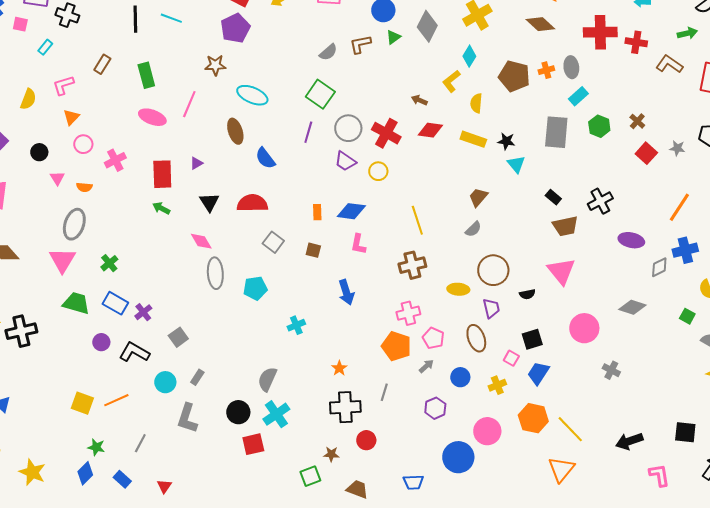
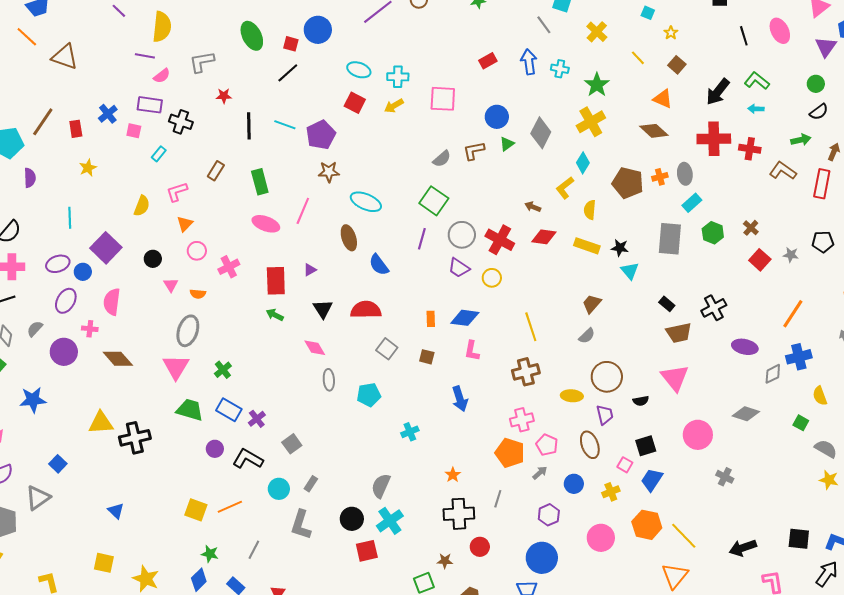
purple pentagon: (235, 28) -> (321, 135), moved
gray ellipse: (215, 273) -> (329, 380), size x0.7
blue circle: (458, 457) -> (542, 558), moved

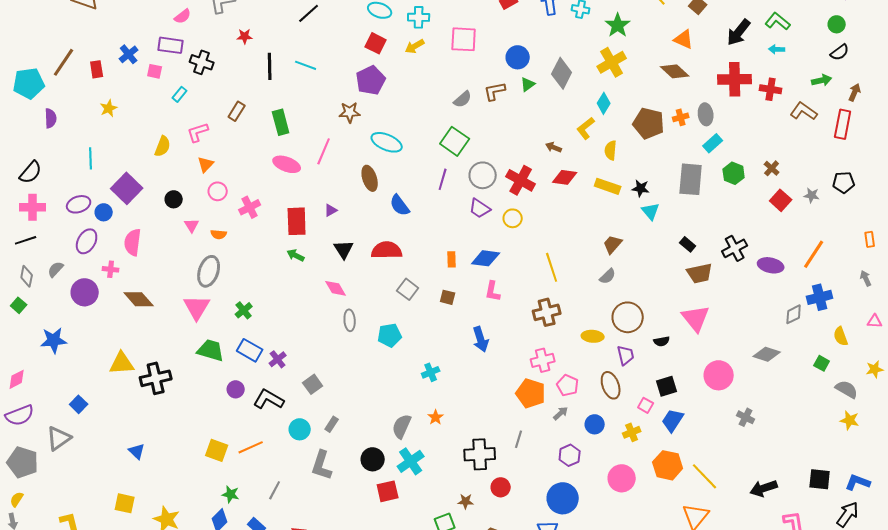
purple pentagon: (321, 135) -> (371, 80), moved
purple ellipse: (745, 347) -> (771, 265), moved
orange star: (453, 475) -> (436, 417), moved

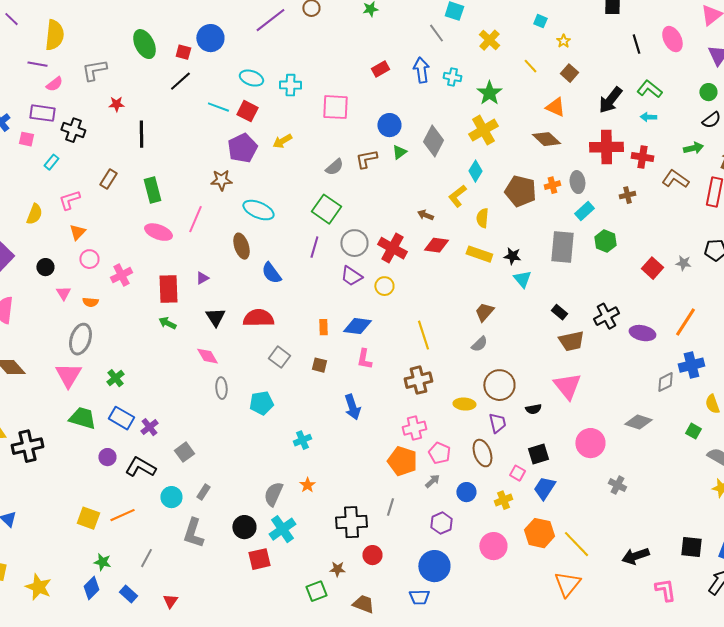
yellow arrow: (415, 46) -> (282, 141), moved
cyan line: (306, 65) -> (218, 107), moved
brown cross: (772, 168) -> (627, 195), moved, turned 35

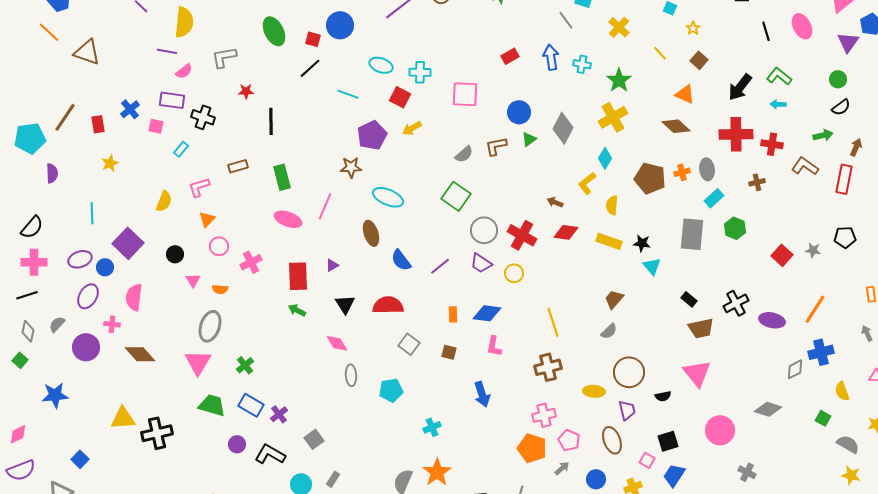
red square: (247, 111) -> (400, 97), moved
brown rectangle: (108, 179) -> (238, 166), turned 42
purple line: (314, 247) -> (440, 266), moved, turned 35
orange star: (307, 485) -> (437, 472), size x1.8

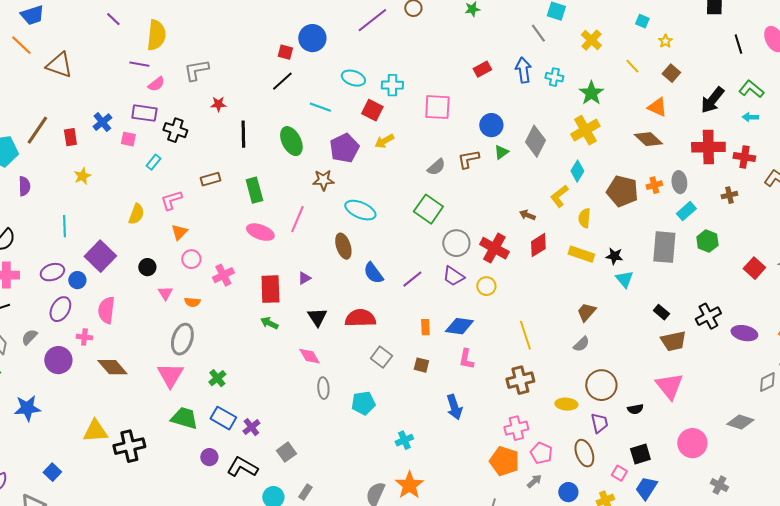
green ellipse: (274, 31) -> (291, 141), moved
red diamond: (566, 232) -> (538, 245), turned -40

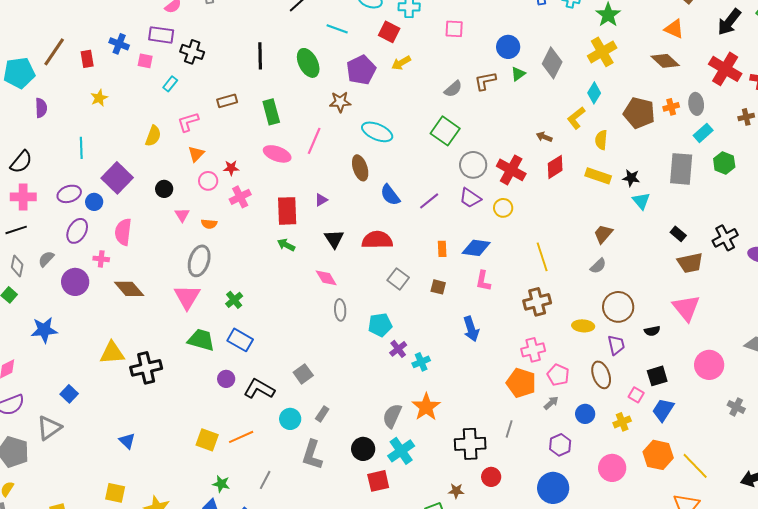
red star: (218, 104) -> (231, 168), moved
pink square: (437, 107) -> (454, 29), size x0.7
blue cross: (102, 122) -> (119, 44), turned -30
red cross: (708, 147) -> (725, 69), turned 32
purple cross: (251, 427) -> (398, 349), moved

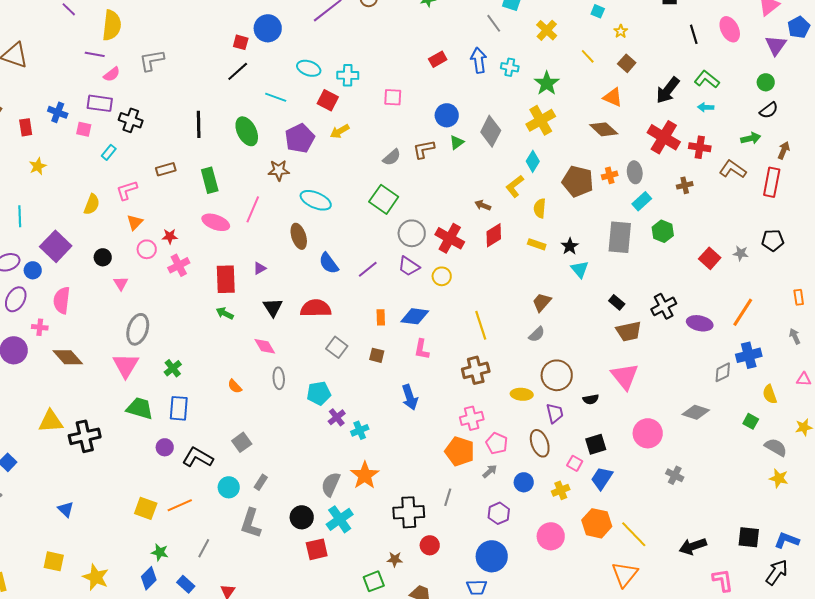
yellow rectangle: (598, 176) -> (537, 244), size x0.7
black star: (631, 178) -> (570, 246), turned 30
orange semicircle: (209, 224) -> (235, 386), moved, turned 42
blue rectangle: (240, 340) -> (179, 408), turned 65

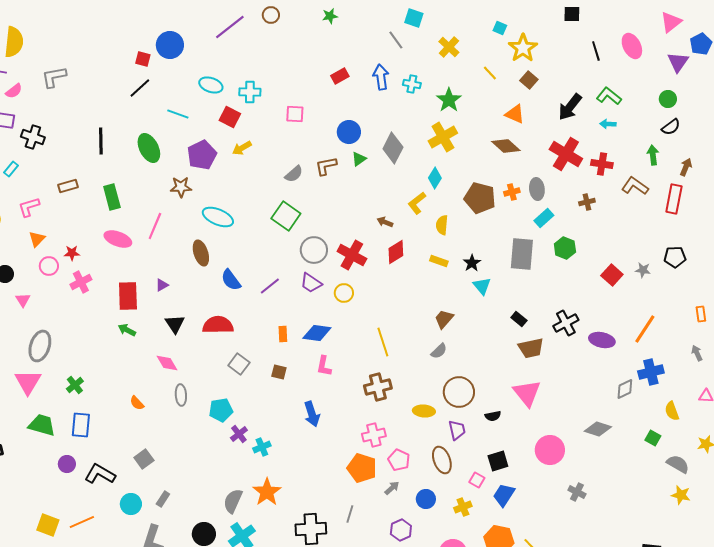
yellow star: (621, 31) -> (523, 48), size x2.0
green arrow: (751, 138) -> (653, 155), turned -84

